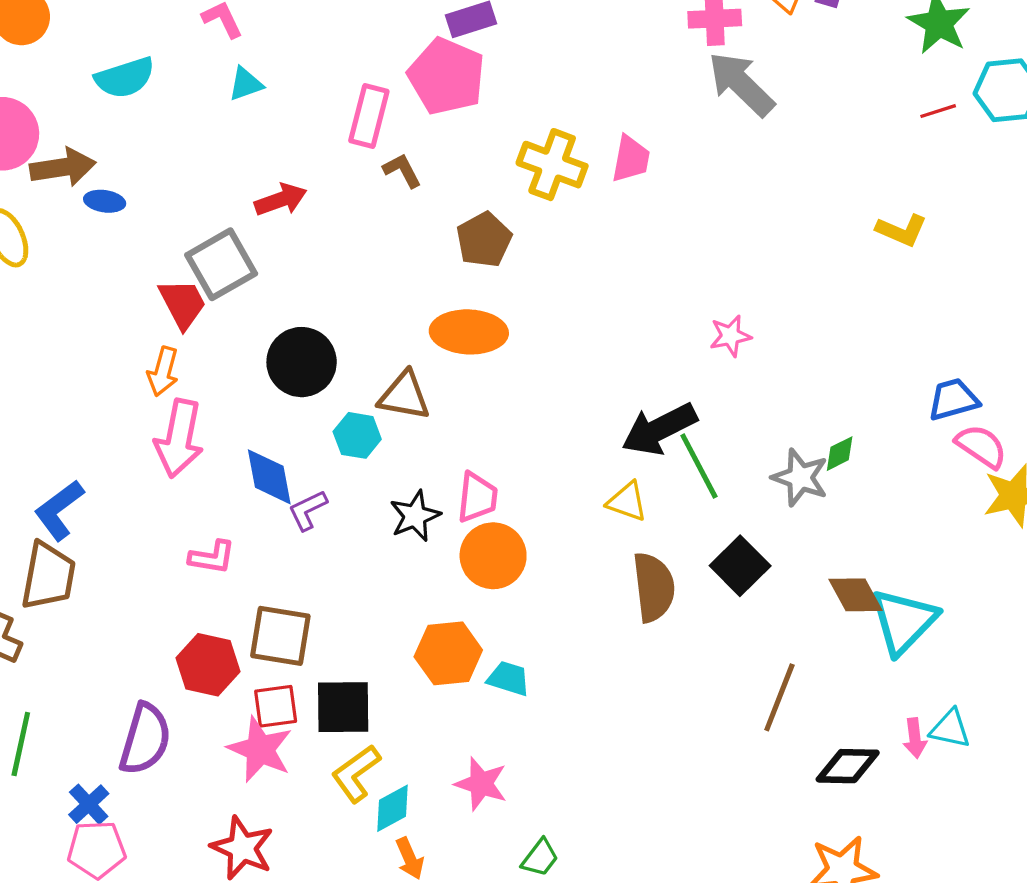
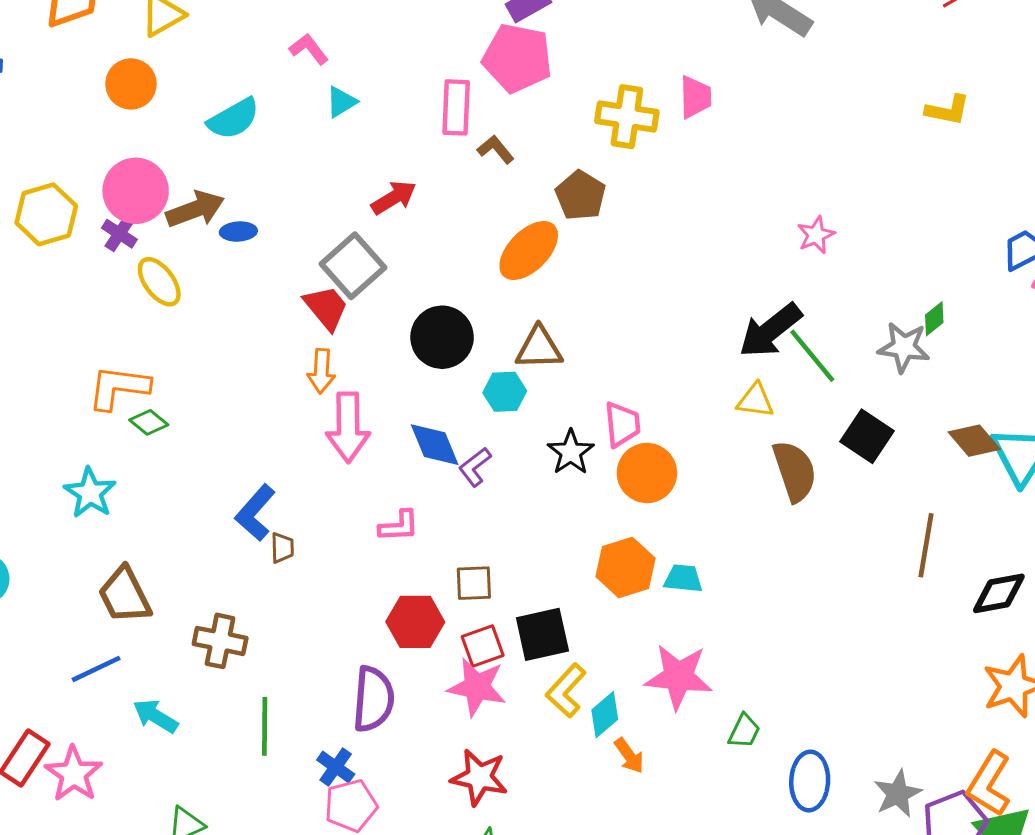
orange ellipse: (469, 332) -> (529, 251), moved, turned -36
brown trapezoid: (48, 576) -> (282, 548), moved, size x0.5
brown square: (280, 636) -> (474, 583), size x0.7
pink star: (481, 784) -> (678, 677), size x1.4

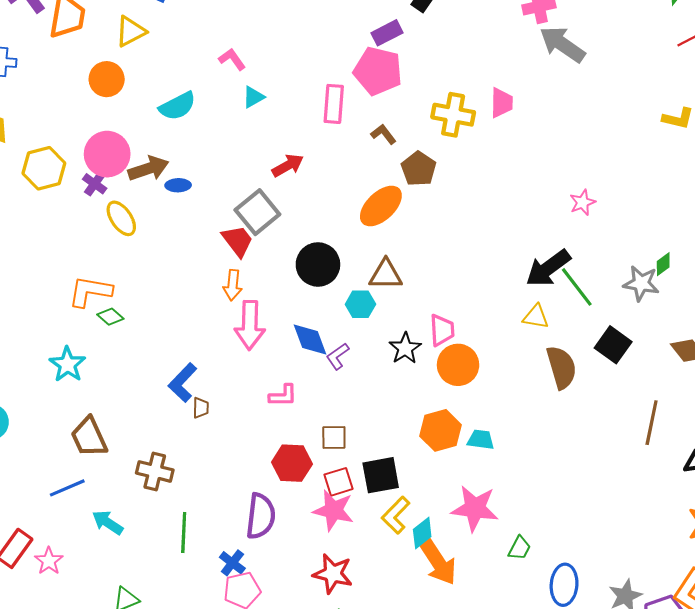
brown L-shape: (496, 149) -> (384, 134), moved
orange arrow: (629, 756) -> (438, 562), size x1.8
pink star: (74, 774) -> (49, 561), size x0.7

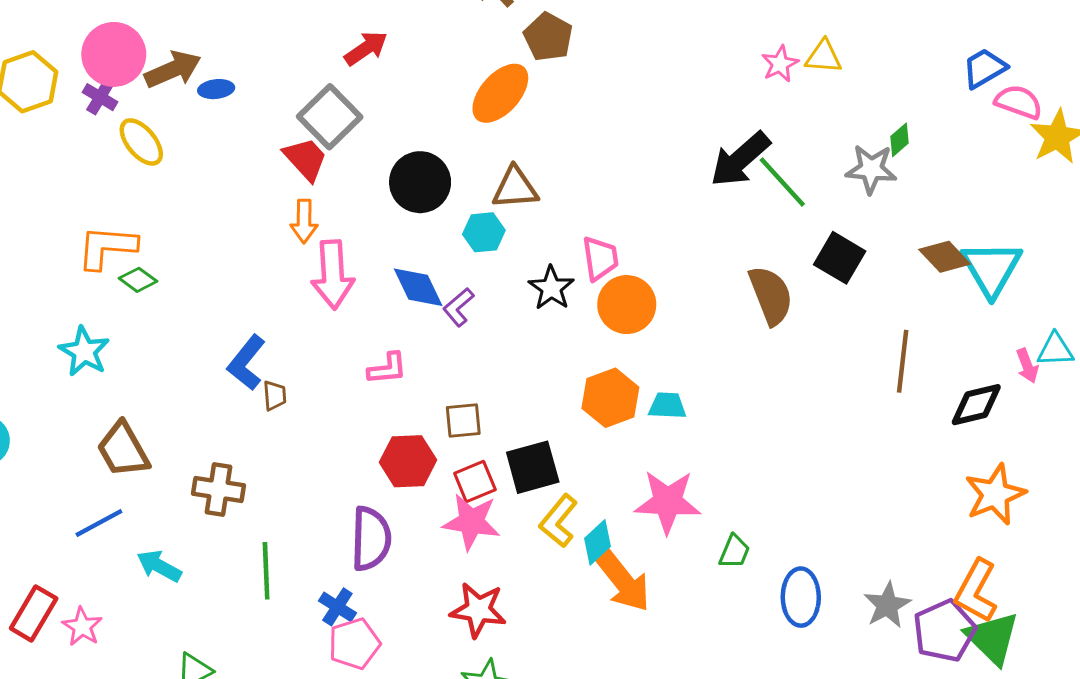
yellow triangle: (536, 317) -> (824, 57), moved

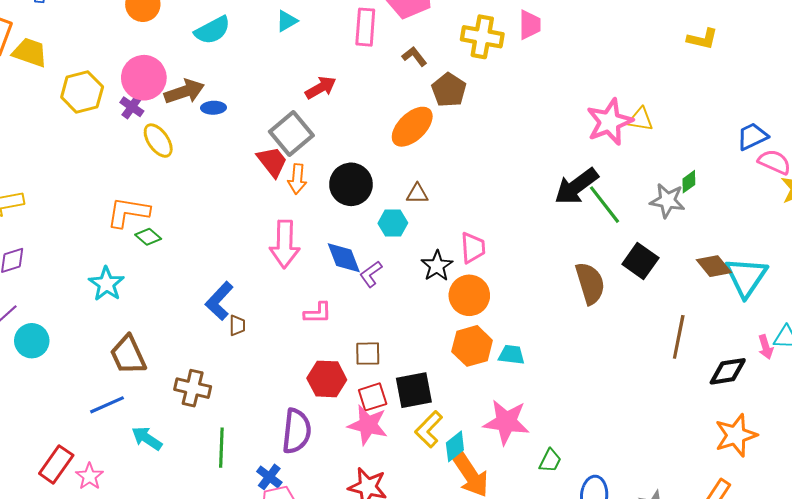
pink star: (780, 64) -> (610, 122), size x1.8
brown triangle: (515, 188) -> (417, 194), size x0.7
orange arrow: (304, 221) -> (297, 179), moved
orange circle: (627, 305) -> (469, 295), moved

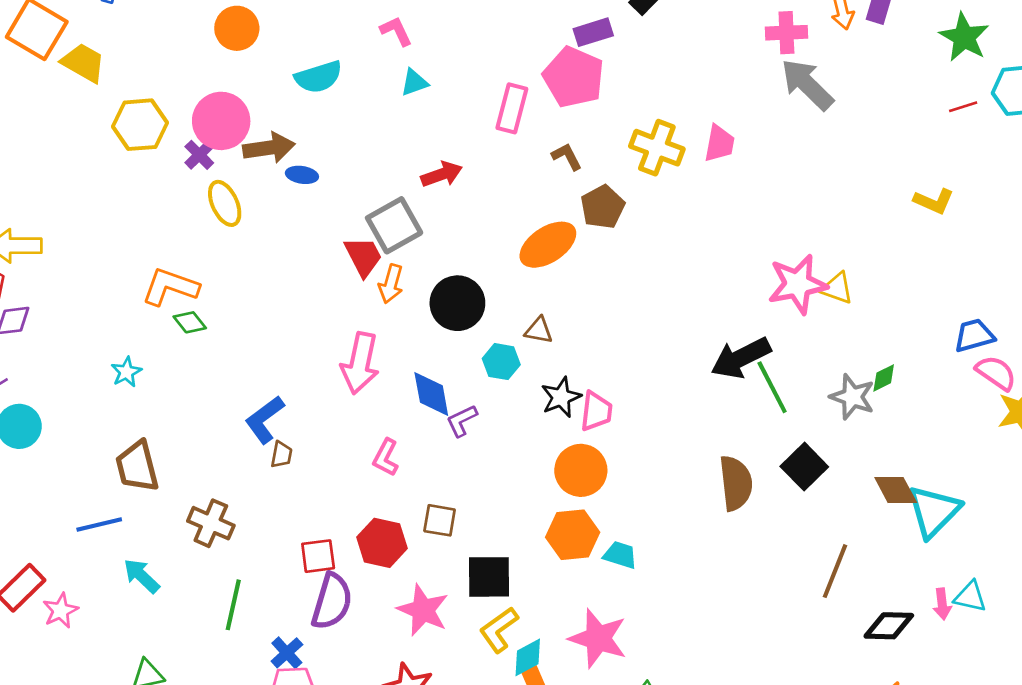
black star: (437, 266) -> (561, 397), moved
cyan star: (106, 284) -> (126, 372), size x0.7
pink L-shape: (318, 313) -> (386, 457), turned 108
red square: (373, 397) -> (318, 556), moved

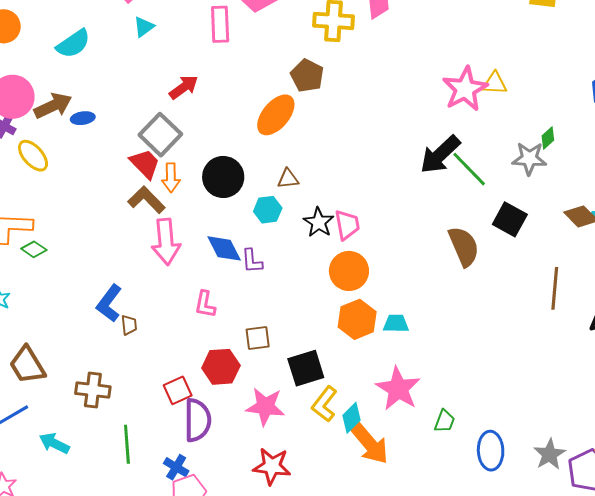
brown L-shape: (567, 157) -> (146, 200), moved, size x1.5
purple L-shape: (462, 421) -> (252, 261), turned -52
pink star: (598, 638) -> (398, 389), turned 30

